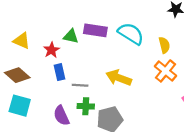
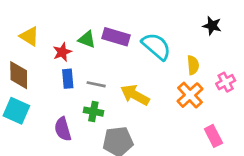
brown diamond: (17, 75) -> (19, 75), turned 40
gray line: (80, 85) -> (96, 84), moved
green cross: (86, 106) -> (93, 112), moved

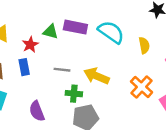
blue rectangle: (68, 79) -> (24, 67), moved
orange cross: (190, 95) -> (142, 87), moved
green cross: (93, 112) -> (74, 94), moved

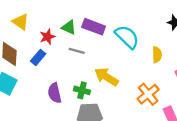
blue rectangle: (24, 67) -> (38, 57), turned 42
gray line: (62, 70) -> (77, 51), moved
purple semicircle: (37, 111) -> (55, 93), moved

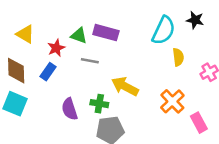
cyan semicircle: (127, 37) -> (164, 30), moved, turned 76

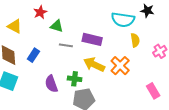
cyan semicircle: (164, 30) -> (123, 20), turned 75
purple rectangle: (106, 33) -> (92, 39), moved
red star: (56, 48) -> (40, 12), moved
orange cross: (172, 101) -> (120, 66), moved

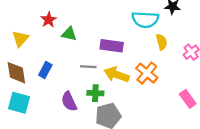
yellow triangle: (15, 26) -> (20, 39), turned 49
gray line: (66, 45) -> (88, 67), moved

